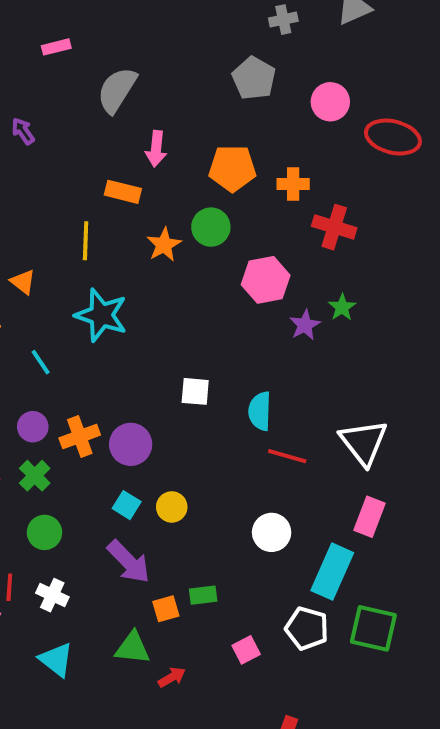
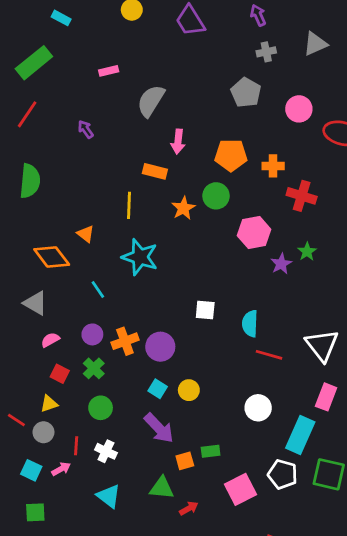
pink square: (246, 650) -> (240, 489), size x1.6

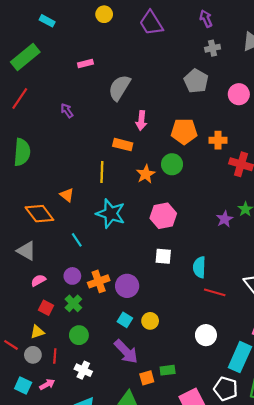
pink hexagon: (254, 233) -> (163, 216), moved
red line: (76, 446) -> (55, 356), moved

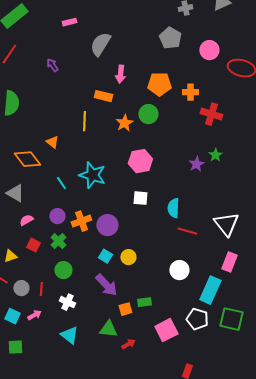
cyan star: (111, 214) -> (92, 175), moved
yellow triangle: (37, 332) -> (10, 256), moved

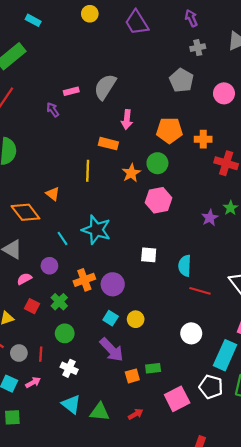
pink rectangle: (69, 22) -> (71, 91), moved
pink hexagon: (140, 161) -> (159, 200), moved
purple circle: (57, 216) -> (49, 266), moved
green triangle: (108, 329) -> (100, 412), moved

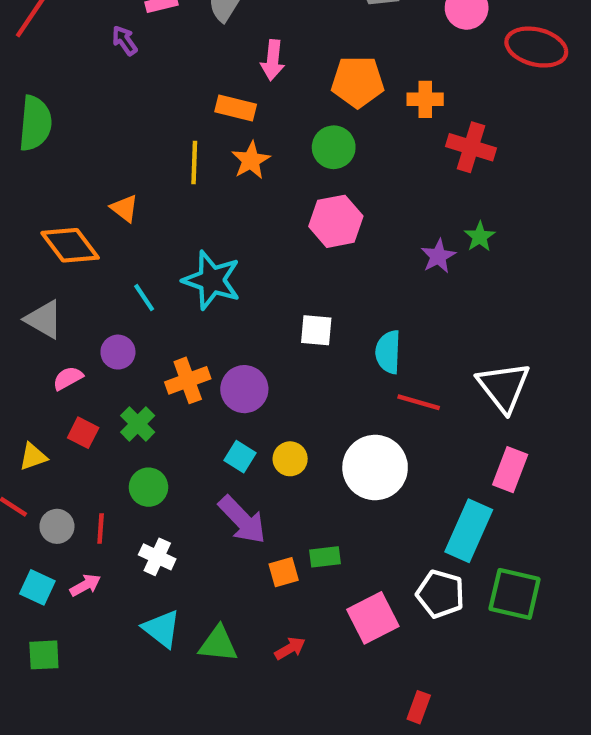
orange star: (131, 173) -> (251, 160), moved
white circle: (191, 333) -> (375, 468), moved, size x1.5

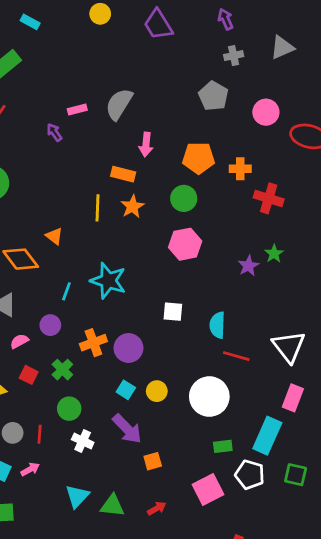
cyan line: (144, 298) -> (66, 291), turned 54
white cross: (157, 557) -> (83, 441), moved
green rectangle: (325, 557) -> (223, 446), moved
green square: (515, 594) -> (296, 475), size x0.7
cyan triangle: (162, 629) -> (77, 496), turned 35

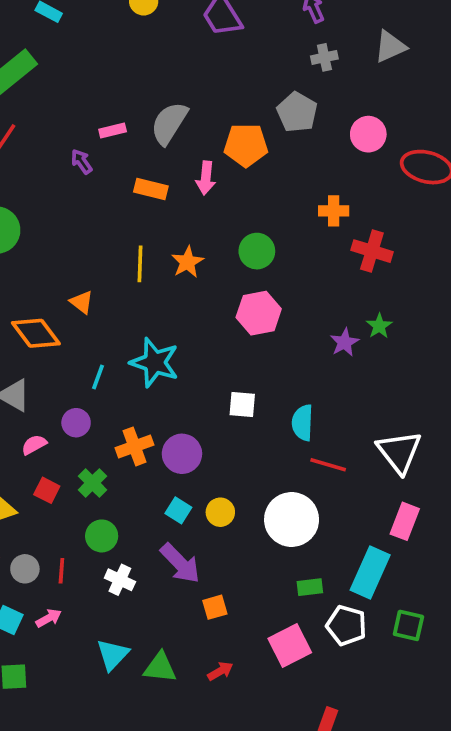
orange pentagon: (199, 158) -> (246, 145), moved
orange rectangle: (123, 174) -> (151, 189), moved

